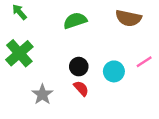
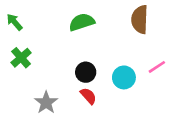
green arrow: (19, 12) -> (14, 22), moved
brown semicircle: (128, 18) -> (140, 19), turned 80
green cross: (19, 53) -> (21, 58), size x0.7

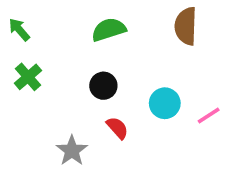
pink line: (157, 67) -> (209, 116), moved
black circle: (86, 72) -> (103, 86), moved
gray star: (46, 103) -> (72, 151), moved

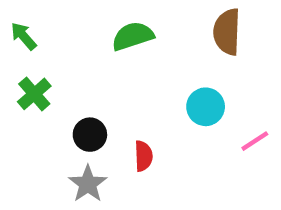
black circle: (103, 86) -> (90, 135), moved
cyan circle: (165, 103) -> (206, 107), moved
red semicircle: (117, 128) -> (143, 156), turned 40

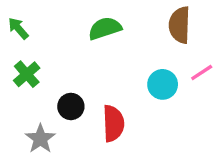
pink line: (255, 141) -> (202, 73), moved
red semicircle: (143, 156) -> (113, 123), size x1.5
gray star: (88, 184) -> (40, 139), moved

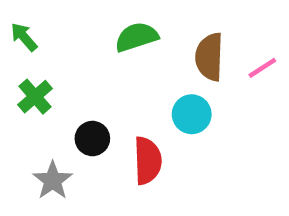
brown semicircle: (180, 25) -> (209, 57), moved
pink line: (202, 73) -> (262, 68), moved
cyan circle: (163, 84) -> (192, 114), moved

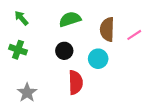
green arrow: (24, 37) -> (21, 18), moved
green cross: (35, 97) -> (18, 50), turned -30
black circle: (92, 139) -> (64, 51), moved

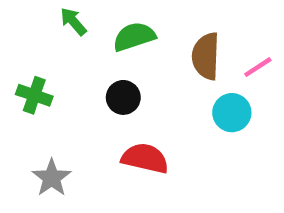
green arrow: (21, 18) -> (73, 21), moved
cyan circle: (98, 59) -> (232, 113), moved
red semicircle: (76, 82) -> (145, 158), turned -75

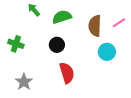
pink line: (258, 67) -> (119, 23), moved
red semicircle: (145, 158) -> (67, 73), turned 60

